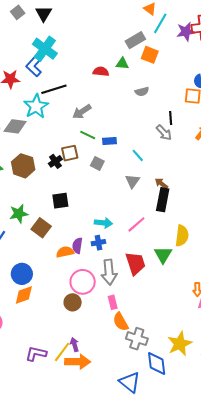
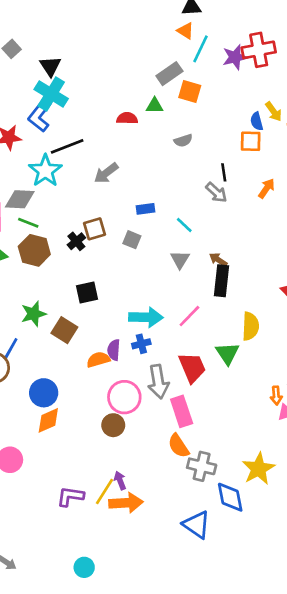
black triangle: (44, 14) -> (50, 66), moved
green line: (88, 135) -> (28, 223), moved
cyan arrow: (103, 223) -> (146, 317), size x1.4
pink rectangle: (113, 302) -> (182, 411), moved, size x1.6

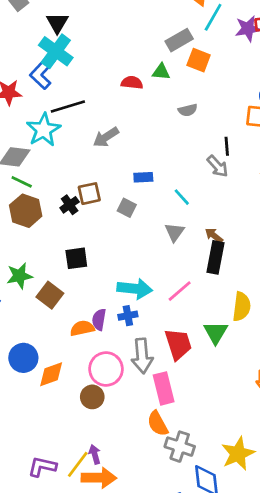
orange diamond: (48, 420) -> (51, 374), moved

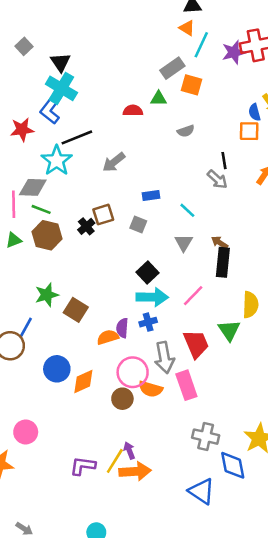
black square: (76, 258) -> (148, 272), moved, turned -30
orange semicircle: (158, 424) -> (151, 389), moved, turned -40

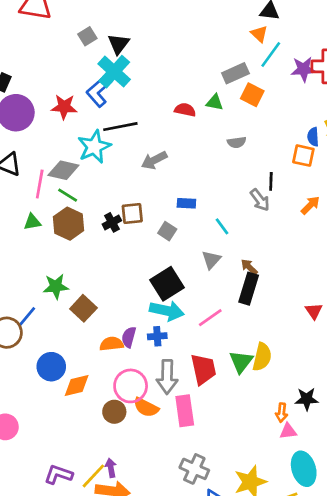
gray square: (24, 46) -> (87, 36), moved
black square: (148, 272) -> (167, 284), size x1.4
yellow semicircle: (250, 305) -> (262, 357), moved

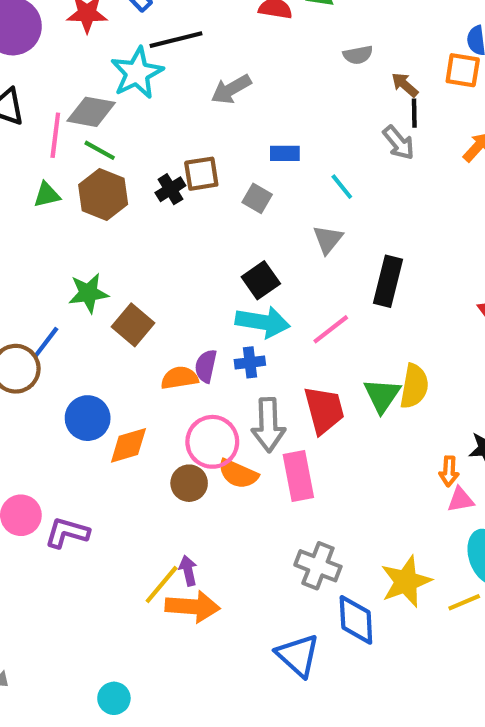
brown arrow: (249, 267) -> (405, 85), moved
black square: (167, 284) -> (261, 280), size x0.7
purple L-shape: (58, 474) -> (67, 533), moved

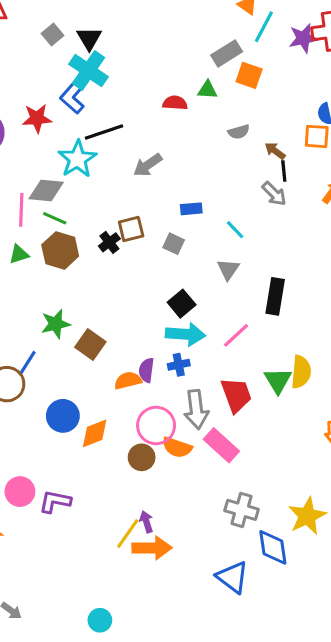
pink rectangle: (298, 476) -> (221, 445), turned -32

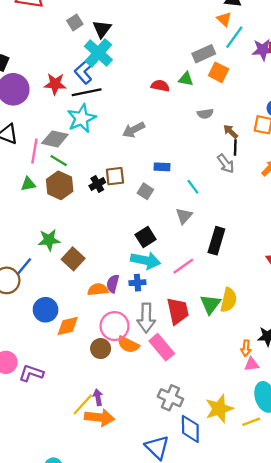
black line: (104, 132) -> (87, 92), moved

